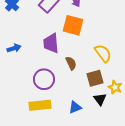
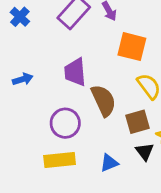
orange square: (73, 25) -> (132, 47), moved
brown semicircle: (71, 63) -> (104, 100), size x1.6

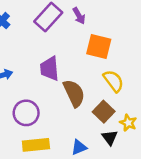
brown square: (138, 122) -> (104, 112), turned -30
purple circle: (65, 123) -> (26, 113), moved

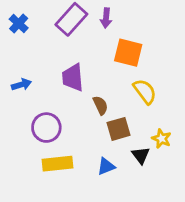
purple arrow: (79, 16) -> (106, 18), turned 35
brown semicircle: (74, 93) -> (100, 105), size x0.6
brown square: (104, 112) -> (119, 129), moved, turned 30

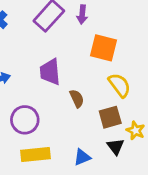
brown square: (119, 129) -> (110, 117), moved

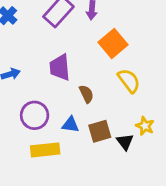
orange square: (104, 48) -> (113, 43), turned 36
brown square: (110, 117) -> (100, 131), moved
blue triangle: (82, 157) -> (70, 125), moved, turned 30

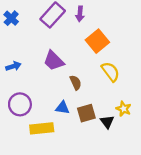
purple trapezoid: (60, 67) -> (54, 61), turned -40
purple circle: (35, 115) -> (20, 104), moved

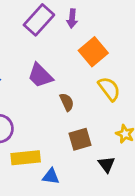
blue triangle: (62, 108) -> (51, 176), moved
black triangle: (107, 122) -> (107, 164), moved

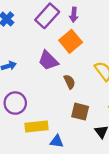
orange square: (93, 52) -> (71, 41), moved
brown square: (80, 139) -> (80, 112), turned 30

